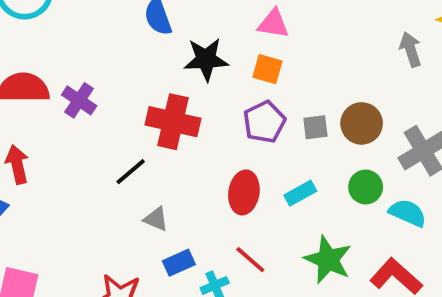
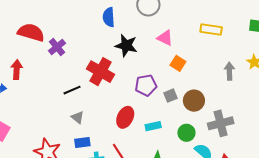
orange square: (267, 69) -> (178, 63), moved
gray square: (315, 127) -> (170, 96), turned -32

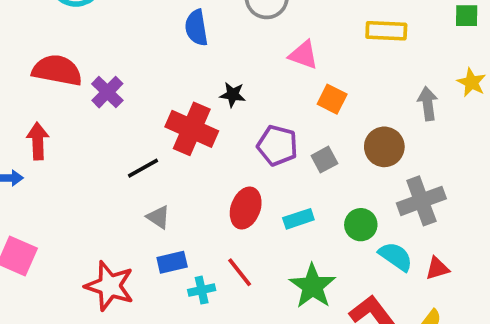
black star: (126, 45) -> (233, 95), moved, size x0.6
purple pentagon: (146, 85) -> (277, 145), turned 30
brown circle: (194, 101) -> (384, 147), moved

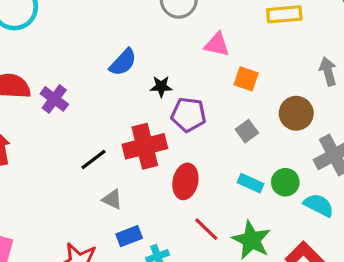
blue semicircle: (196, 28) -> (123, 62), moved, turned -120
red cross: (192, 129) -> (145, 146), moved, turned -30
purple pentagon: (277, 145) -> (189, 115), moved
cyan rectangle: (298, 219) -> (250, 183), moved, turned 50
red line: (240, 272) -> (206, 229), moved

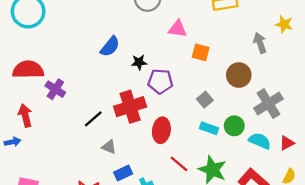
purple cross: (54, 99) -> (55, 89), moved
gray square: (247, 131) -> (205, 100), moved

